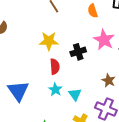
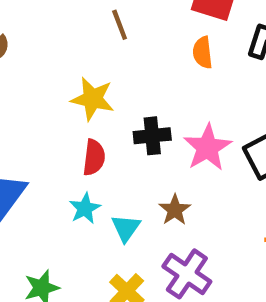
pink star: (104, 40) -> (207, 148), moved
brown star: (109, 81) -> (175, 210), moved

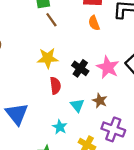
black cross: (152, 136) -> (80, 68), turned -35
cyan star: (85, 208) -> (60, 127), moved
cyan triangle: (126, 228) -> (77, 105), moved

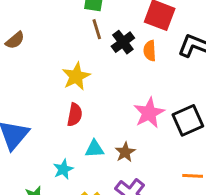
yellow star: (48, 58) -> (76, 76), turned 30
black cross: (80, 68) -> (123, 42), moved
cyan triangle: (77, 105) -> (95, 149), turned 48

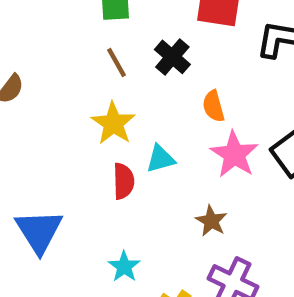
brown line: (97, 29) -> (117, 63), moved
orange semicircle: (150, 51) -> (213, 106), moved
cyan triangle: (95, 149) -> (160, 159), moved

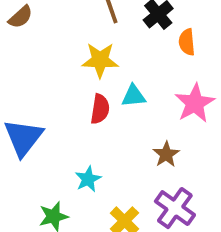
orange semicircle: (213, 106) -> (187, 42), moved
yellow star: (113, 123) -> (100, 60), turned 30

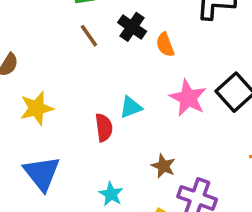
yellow star: (100, 60) -> (37, 108), moved
brown star: (166, 154) -> (163, 166), moved

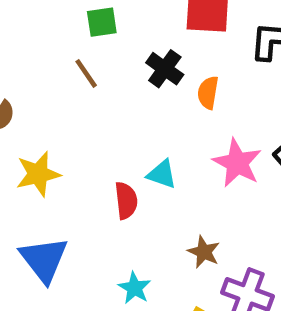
brown line: (89, 36) -> (86, 73), moved
orange semicircle: (165, 45) -> (208, 93), turned 30
cyan triangle: (131, 107) -> (162, 174), turned 40

